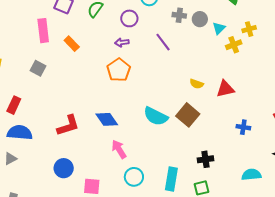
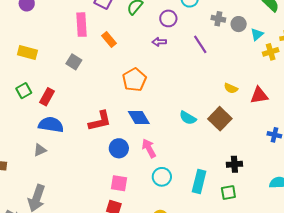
orange pentagon: (119, 70) -> (134, 80), moved
cyan semicircle: (156, 116) -> (188, 118), size x0.7
blue circle: (64, 168) -> (119, 148), moved

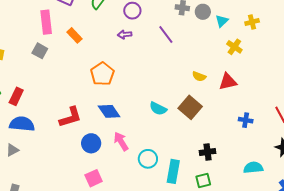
yellow cross: (271, 52) -> (234, 47), moved, turned -35
gray square: (74, 62) -> (40, 51), moved
cyan circle: (162, 177) -> (148, 159), moved
pink square: (119, 183) -> (94, 178), turned -30

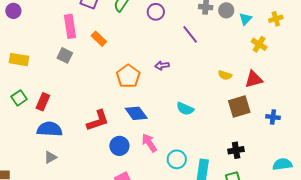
purple arrow: (125, 34) -> (162, 65), moved
brown square: (190, 107) -> (239, 106), moved, turned 35
gray triangle: (12, 150) -> (50, 157), moved

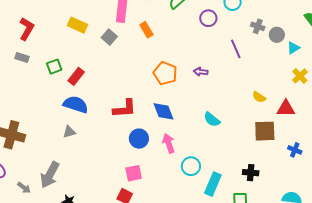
yellow rectangle: (19, 60) -> (77, 25), moved
orange pentagon: (128, 76) -> (165, 73), turned -30

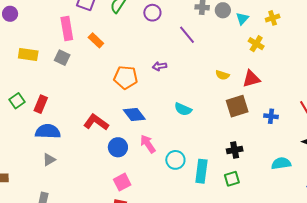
red L-shape: (125, 109) -> (96, 122), turned -125

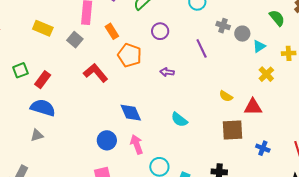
purple circle: (152, 13) -> (160, 31), moved
orange pentagon: (126, 77) -> (130, 55), moved
red L-shape: (96, 122) -> (96, 73), moved

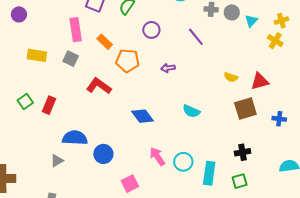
yellow cross: (266, 74) -> (275, 41), moved
blue semicircle: (43, 108) -> (75, 138), moved
blue circle: (107, 140) -> (103, 154), moved
pink arrow: (137, 144) -> (157, 156), moved

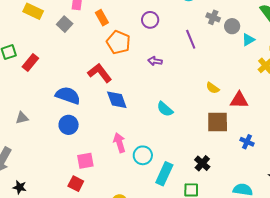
red L-shape: (99, 86) -> (100, 73), moved
blue semicircle: (75, 138) -> (68, 95), moved
black cross: (243, 152) -> (202, 163), turned 35

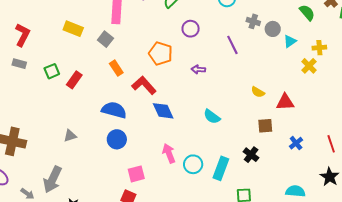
orange rectangle: (102, 18) -> (116, 68), moved
brown square: (218, 122) -> (265, 126), size x0.7
blue cross: (247, 142) -> (296, 143), turned 32
black cross: (202, 163) -> (251, 155), moved
cyan rectangle: (164, 174) -> (221, 168), moved

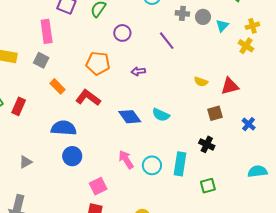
blue diamond: (163, 111) -> (130, 117), moved

